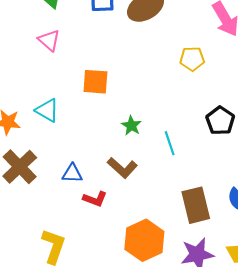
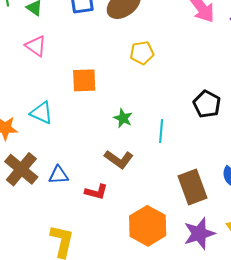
yellow pentagon: (192, 59) -> (142, 53), moved
cyan line: (170, 143) -> (161, 131), turned 30
blue triangle: (72, 173) -> (58, 175), moved

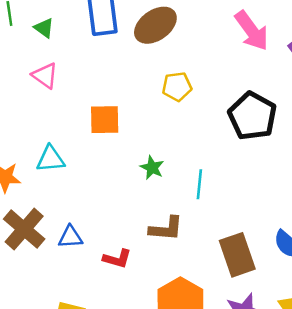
black pentagon: (207, 104) -> (252, 116), moved, size x1.4
cyan triangle: (41, 113) -> (50, 159), turned -30
brown L-shape: (119, 159) -> (166, 229), moved, turned -32

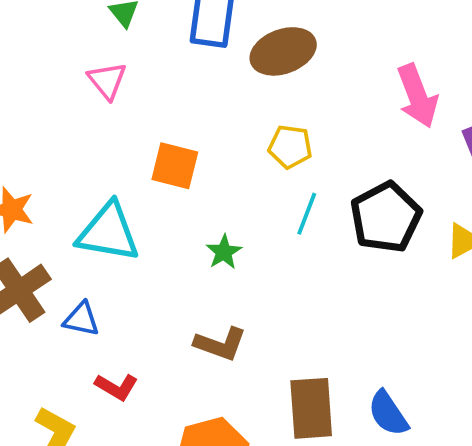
cyan triangle: (50, 159) -> (108, 232), moved, size x1.5
cyan line: (199, 184) -> (307, 214), moved
red L-shape: (117, 259) -> (116, 387), moved

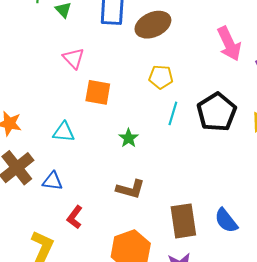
pink triangle: (107, 81) -> (74, 58), moved
cyan triangle: (108, 232) -> (64, 132), size x0.6
red L-shape: (116, 387) -> (75, 217), turned 100

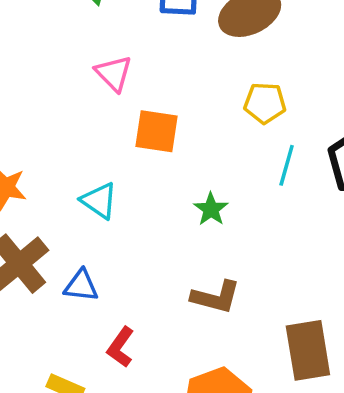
cyan triangle: (64, 132) -> (99, 201), turned 30

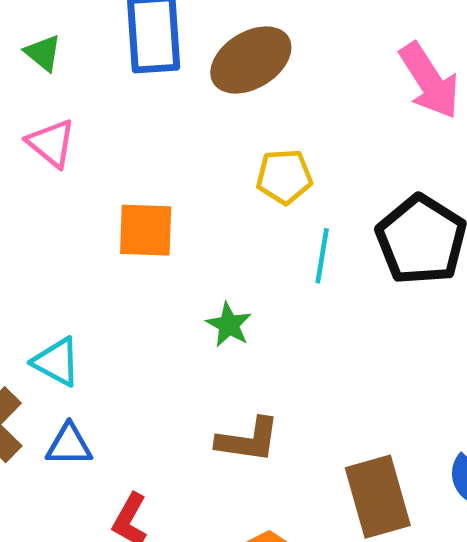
pink triangle: (114, 73) -> (51, 143), moved
cyan triangle: (99, 201) -> (57, 362), moved

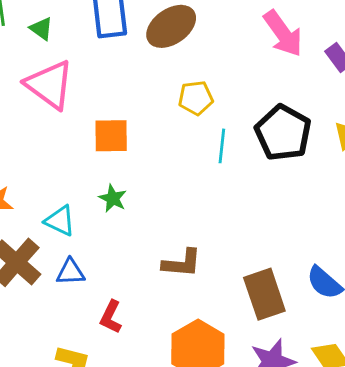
pink triangle: (51, 143) -> (50, 85), size x1.6
green star: (229, 325) -> (113, 198), moved

